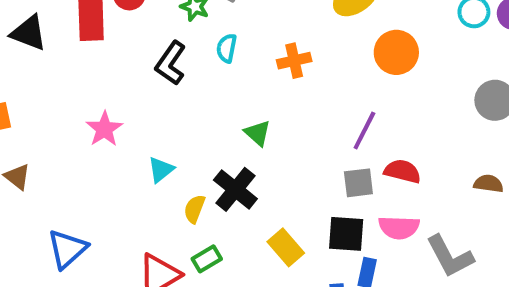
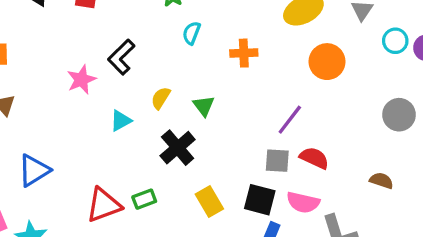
black L-shape: (171, 63) -> (121, 57), moved
yellow semicircle: (194, 209) -> (161, 98), moved

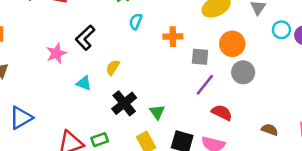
green triangle: (204, 106) -> (157, 112), moved
gray circle: (399, 115) -> (243, 72), moved
cyan triangle: (121, 121) -> (84, 83), turned 49
gray square: (277, 161) -> (200, 57), moved

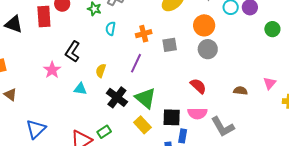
orange circle: (232, 44) -> (204, 25), moved
purple line: (205, 85) -> (136, 63), moved
green triangle: (157, 112) -> (145, 98), size x1.6
red semicircle: (222, 113) -> (198, 86), turned 30

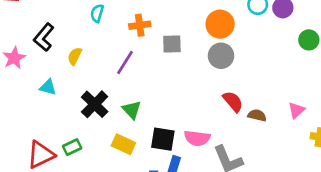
yellow semicircle: (101, 71) -> (75, 56), moved
red semicircle: (198, 86) -> (233, 102), moved
green triangle: (145, 98) -> (132, 110), size x0.7
yellow rectangle: (142, 125) -> (123, 144), turned -30

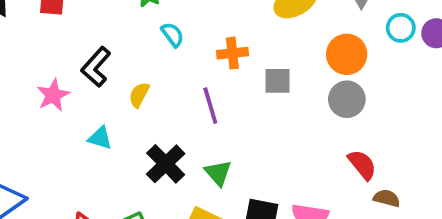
cyan semicircle: (97, 13) -> (172, 35), turned 126
purple line: (125, 63) -> (210, 106), turned -50
brown semicircle: (257, 115) -> (387, 198), moved

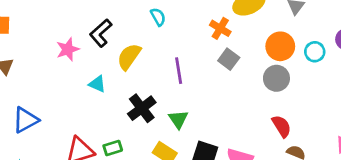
cyan circle: (401, 28) -> (315, 52), moved
orange cross: (232, 53) -> (220, 28), moved, turned 30
gray square: (278, 81) -> (229, 59), turned 30
yellow semicircle: (139, 95) -> (129, 57), size x1.5

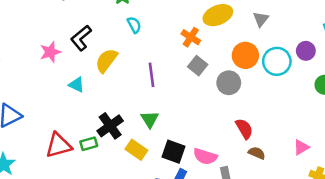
cyan circle: (315, 52) -> (277, 61), size x1.5
gray circle: (276, 78) -> (229, 83), moved
black cross: (142, 108) -> (110, 126), moved

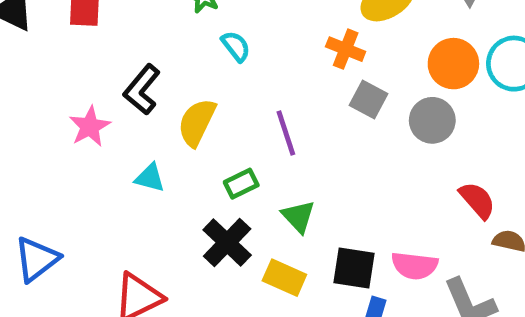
green rectangle: (89, 144) -> (241, 184), moved

